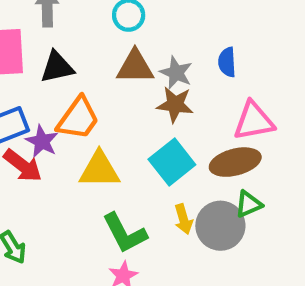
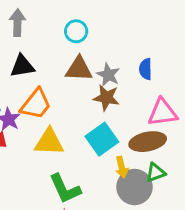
yellow arrow: (183, 219) -> (122, 167), moved

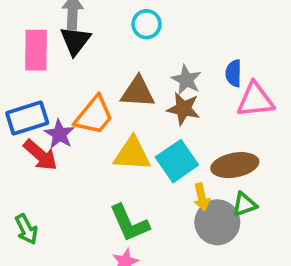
black triangle: (22, 66) -> (75, 41), moved, turned -44
brown triangle: (79, 69) -> (138, 92), moved
pink triangle: (163, 113) -> (255, 100), moved
yellow triangle: (49, 142) -> (132, 154), moved

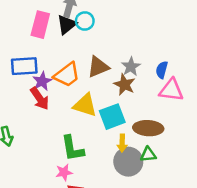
cyan circle: (147, 24) -> (85, 21), moved
brown triangle: (138, 92) -> (98, 67), turned -40
red arrow: (40, 155) -> (40, 98), moved

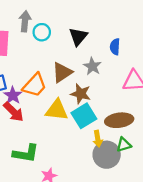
black triangle: (67, 25) -> (78, 37), moved
blue semicircle: (162, 70) -> (115, 47), moved
brown star: (124, 85) -> (81, 94), moved
green L-shape: (72, 148) -> (26, 153), moved, turned -60

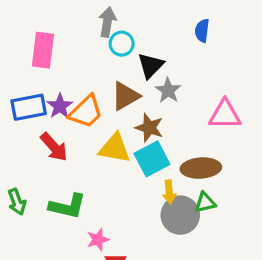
gray arrow: (25, 21) -> (107, 22), moved
cyan circle: (42, 32) -> (122, 44), moved
black triangle: (78, 37) -> (151, 66), moved
blue semicircle: (115, 47) -> (202, 31), moved
purple star: (13, 95) -> (60, 106), moved

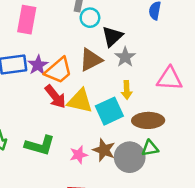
brown star: (149, 128) -> (104, 150), moved
red arrow: (54, 147) -> (55, 97), moved
yellow arrow: (169, 192) -> (127, 90), moved
pink star: (98, 240) -> (79, 155), moved

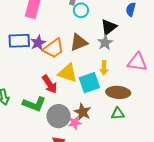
black triangle: (112, 36) -> (109, 27), moved
red arrow: (55, 97) -> (50, 84), moved
pink star: (79, 155) -> (75, 123), moved
gray circle: (130, 157) -> (59, 116), moved

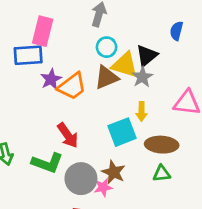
cyan circle: (81, 10) -> (107, 47), moved
blue rectangle: (19, 41) -> (28, 55), moved
yellow triangle: (68, 73) -> (125, 65), moved

